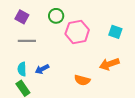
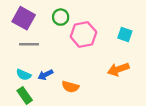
purple square: (22, 17) -> (24, 18), size x1.5
cyan semicircle: (22, 69) -> (24, 75), turned -64
orange semicircle: (82, 80) -> (70, 87), moved

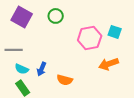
pink hexagon: (83, 34) -> (90, 38), moved
gray line: (29, 44) -> (14, 50), moved
blue arrow: (45, 75) -> (42, 69), turned -40

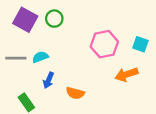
green circle: (56, 16) -> (54, 19), moved
cyan square: (115, 32) -> (140, 44), moved
cyan semicircle: (22, 69) -> (40, 57), moved, turned 136

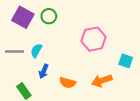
cyan square: (140, 44) -> (126, 61), moved
cyan semicircle: (40, 57) -> (36, 50), turned -40
orange arrow: (126, 74) -> (102, 81), moved

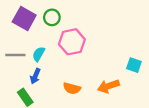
pink hexagon: (93, 39) -> (72, 42), moved
blue arrow: (44, 71) -> (35, 76), moved

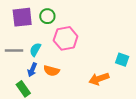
purple square: (24, 19) -> (22, 17), turned -35
orange semicircle: (72, 88) -> (51, 71), moved

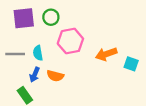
cyan semicircle: (35, 49) -> (38, 53), turned -40
orange arrow: (99, 79) -> (106, 54), moved

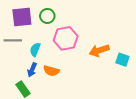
cyan semicircle: (38, 53) -> (35, 49), turned 32
gray line: (15, 54) -> (13, 40), moved

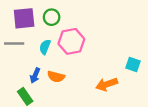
cyan semicircle: (35, 49) -> (45, 47), moved
orange arrow: (99, 51) -> (107, 84), moved

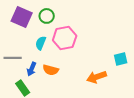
purple square: (24, 18) -> (22, 17), turned 30
gray line: (14, 44) -> (13, 58), moved
cyan square: (133, 64) -> (121, 59), turned -32

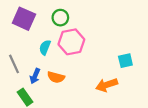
green circle: (47, 16) -> (60, 18), moved
gray line: (13, 58) -> (14, 64), turned 66
cyan square: (121, 59) -> (125, 61), moved

